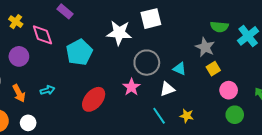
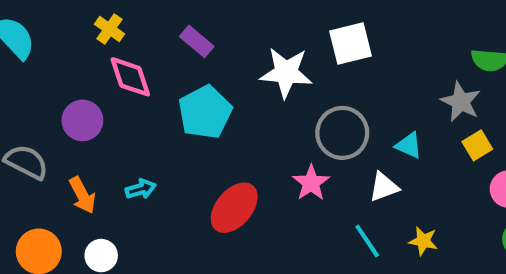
purple rectangle: (65, 11) -> (197, 41), moved
yellow cross: (16, 22) -> (109, 29), moved

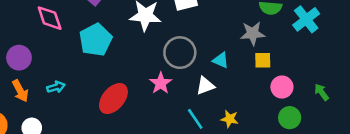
gray star: (461, 102) -> (253, 33), turned -30
purple circle: (82, 120) -> (19, 58), moved
yellow square: (477, 145) -> (263, 60), turned 30

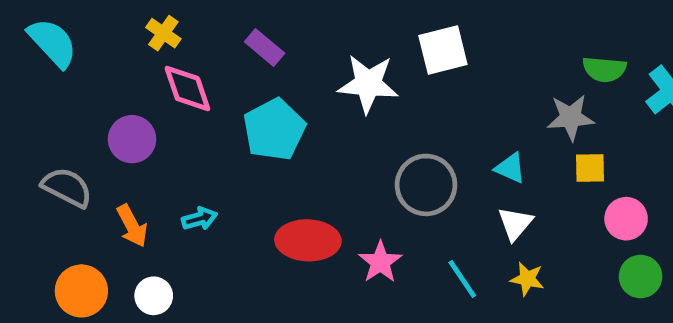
gray circle: (180, 53) -> (426, 185), moved
purple circle: (19, 58) -> (132, 139), moved
pink star: (161, 83) -> (380, 262), moved
white triangle: (205, 86) -> (515, 223), moved, turned -30
red ellipse: (113, 99) -> (308, 240), turned 52

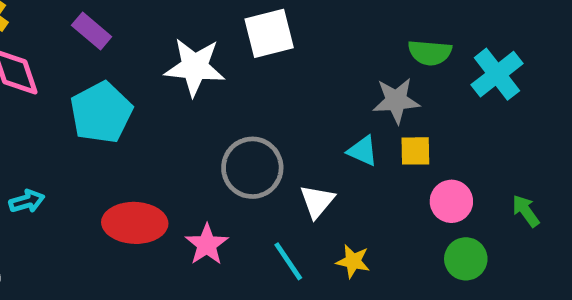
cyan triangle: (510, 168) -> (363, 151), moved
white triangle: (515, 223) -> (317, 201), moved

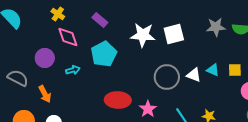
white square: (269, 33) -> (174, 34), moved
gray star: (396, 101) -> (216, 27), moved
cyan arrow: (27, 201) -> (73, 70), moved
white triangle: (317, 201) -> (194, 75), moved, turned -49

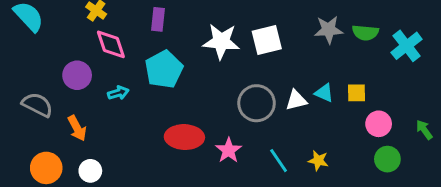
purple rectangle: (100, 20) -> (158, 19), turned 56
white triangle: (194, 75) -> (296, 100), turned -35

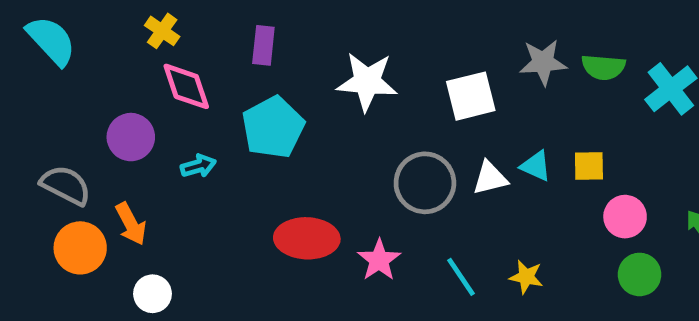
white square: (267, 40) -> (471, 96), moved
orange circle: (46, 168) -> (80, 248), moved

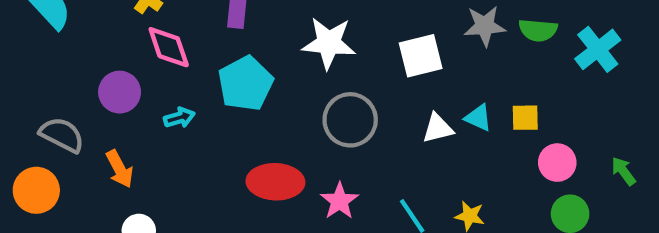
gray circle: (425, 183) -> (350, 120), moved
orange circle: (80, 248) -> (36, 190), moved

